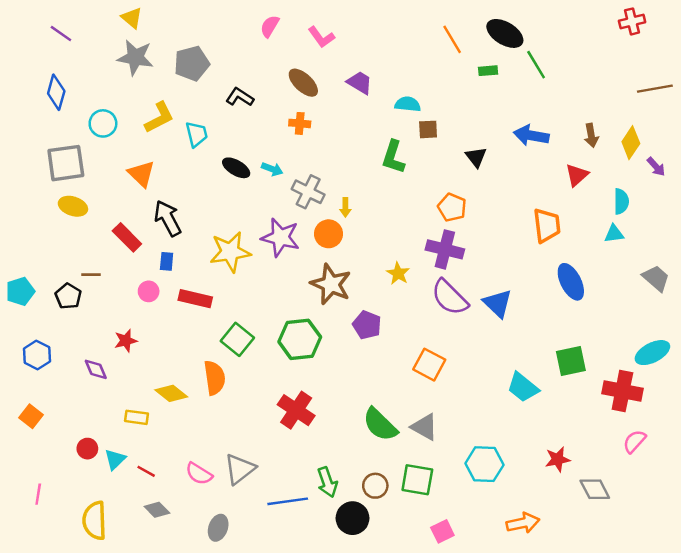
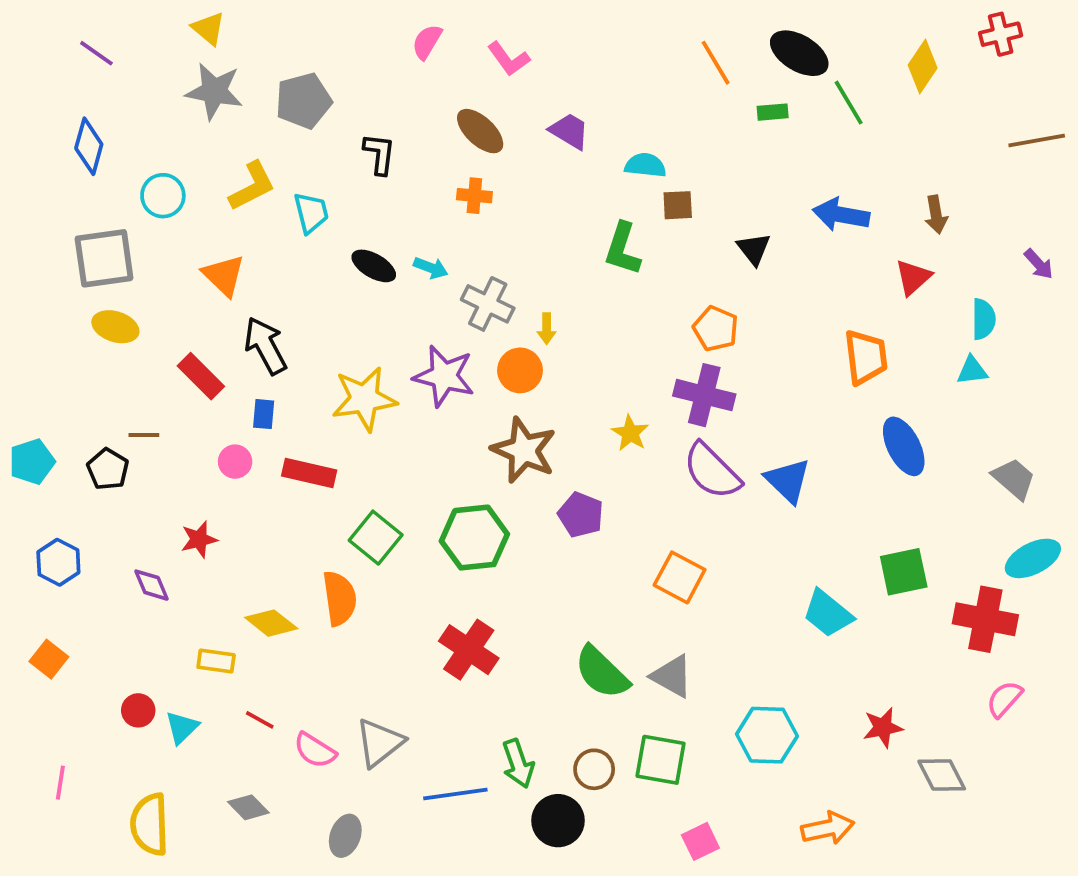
black L-shape: (240, 97) -> (379, 154), turned 64
yellow diamond: (631, 143) -> (923, 66), moved
gray trapezoid: (656, 278) -> (1014, 479), moved
red line: (146, 471) -> (260, 720), moved

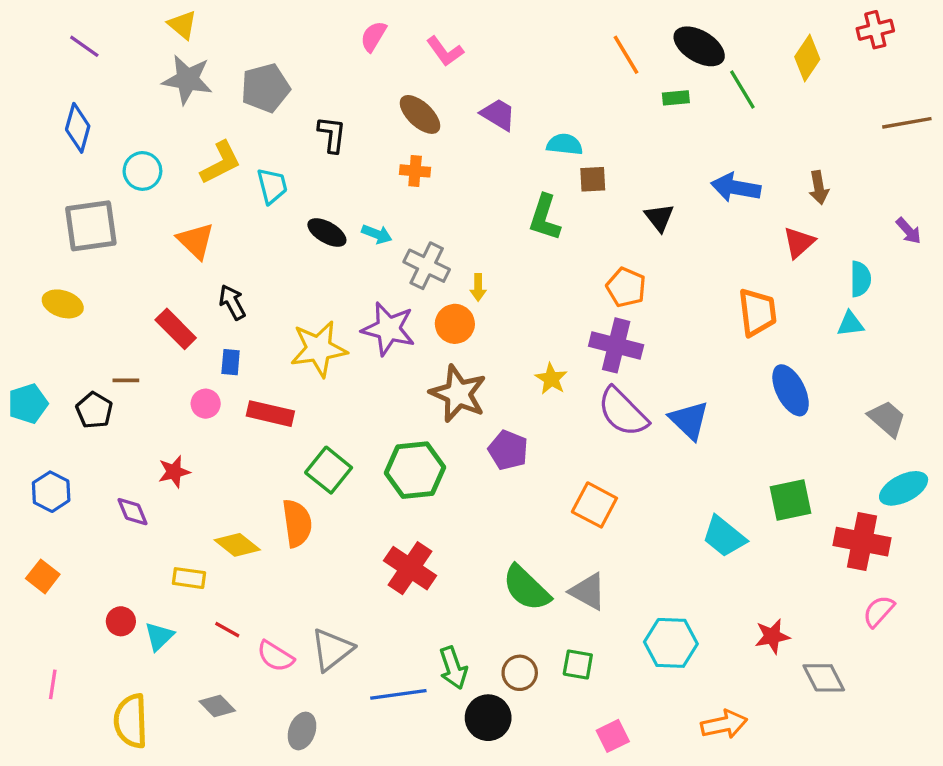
yellow ellipse: (115, 327) -> (63, 304), moved
black arrow: (265, 346) -> (232, 302), size x0.7
green square: (661, 760) -> (578, 665), size x0.7

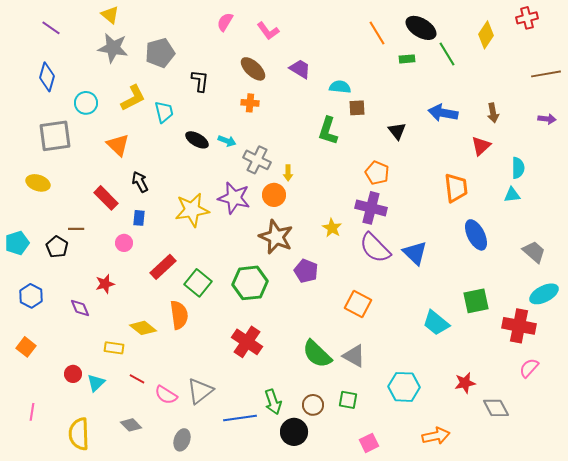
purple arrow: (909, 231) -> (547, 119), moved, turned -42
red rectangle: (270, 414) -> (163, 267), moved, turned -56

